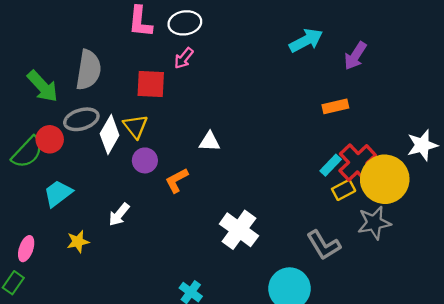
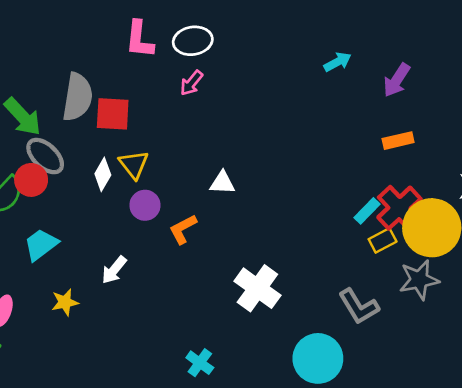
cyan arrow: (306, 41) -> (338, 62), size x0.7
red square: (151, 84) -> (113, 114), moved
orange rectangle: (335, 106) -> (398, 141), moved
gray ellipse: (81, 119) -> (45, 156), moved, turned 60
white diamond: (110, 135) -> (103, 174), size x0.7

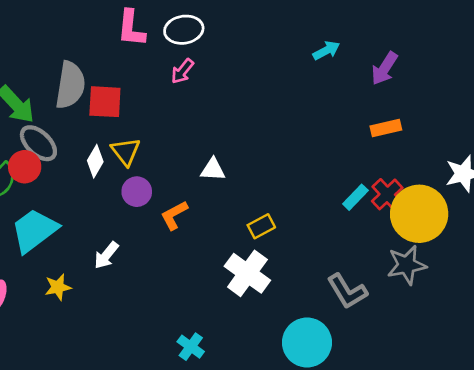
red cross: (399, 208) -> (387, 194), size x0.7
yellow rectangle: (383, 240) -> (261, 226), moved
cyan trapezoid: (41, 245) -> (34, 230), size x1.4

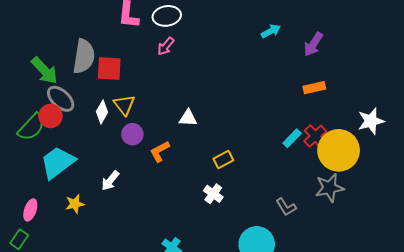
white cross: (247, 273) -> (213, 194), size x0.6
gray L-shape: (347, 291) -> (286, 207), size x0.7

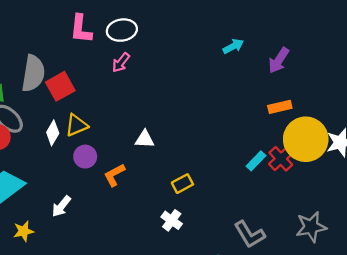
red square: (109, 68) -> (60, 86), turned -32
yellow triangle: (124, 105) -> (76, 125), turned 45
yellow circle: (339, 150) -> (306, 139), moved
gray star: (329, 188) -> (311, 227), moved
gray L-shape: (286, 207) -> (249, 234), size x1.4

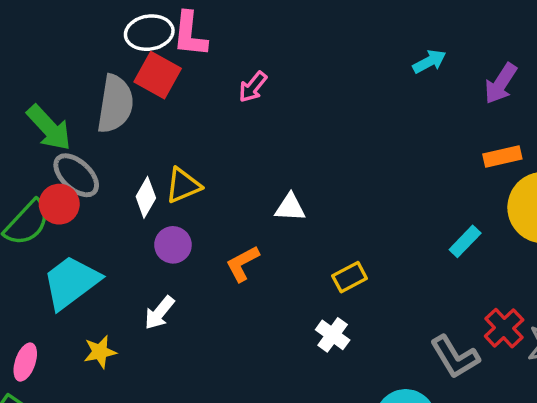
white ellipse: (122, 30) -> (149, 33), moved
red square: (60, 86) -> (158, 75), moved, turned -32
purple circle: (85, 157) -> (173, 245), moved
red cross: (281, 159) -> (504, 328), moved

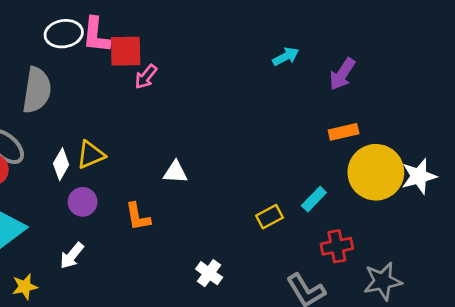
red square: (158, 75) -> (126, 51), moved, turned -30
orange L-shape: (243, 264) -> (138, 217), turned -72
yellow rectangle: (350, 277) -> (270, 217), moved
red cross: (504, 328) -> (337, 246), moved, turned 32

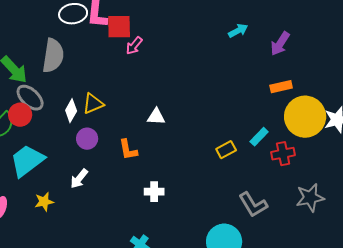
red cross: (337, 246) -> (283, 154), moved
white cross: (209, 273) -> (154, 192), moved, turned -36

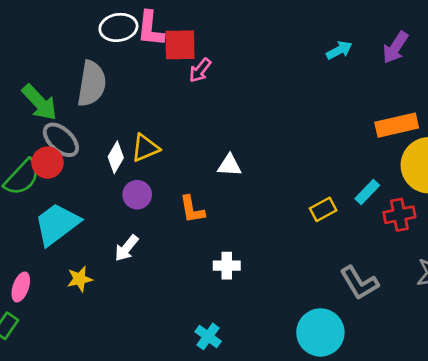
purple arrow: (280, 44) -> (395, 48), moved
orange rectangle: (281, 87) -> (397, 125), size x1.4

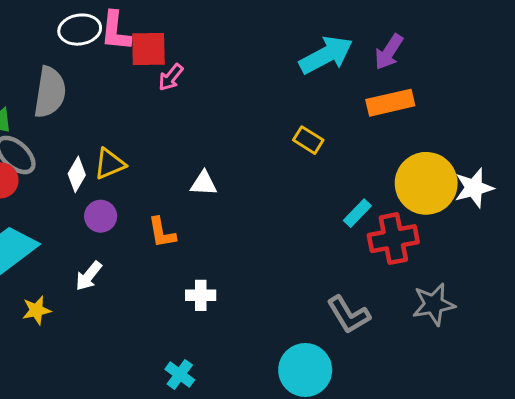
cyan arrow: (339, 50) -> (326, 55), size x1.8
orange rectangle: (397, 125) -> (390, 103), moved
yellow rectangle: (323, 209) -> (308, 140), moved, turned 60
red cross: (399, 215) -> (393, 239), size x1.4

